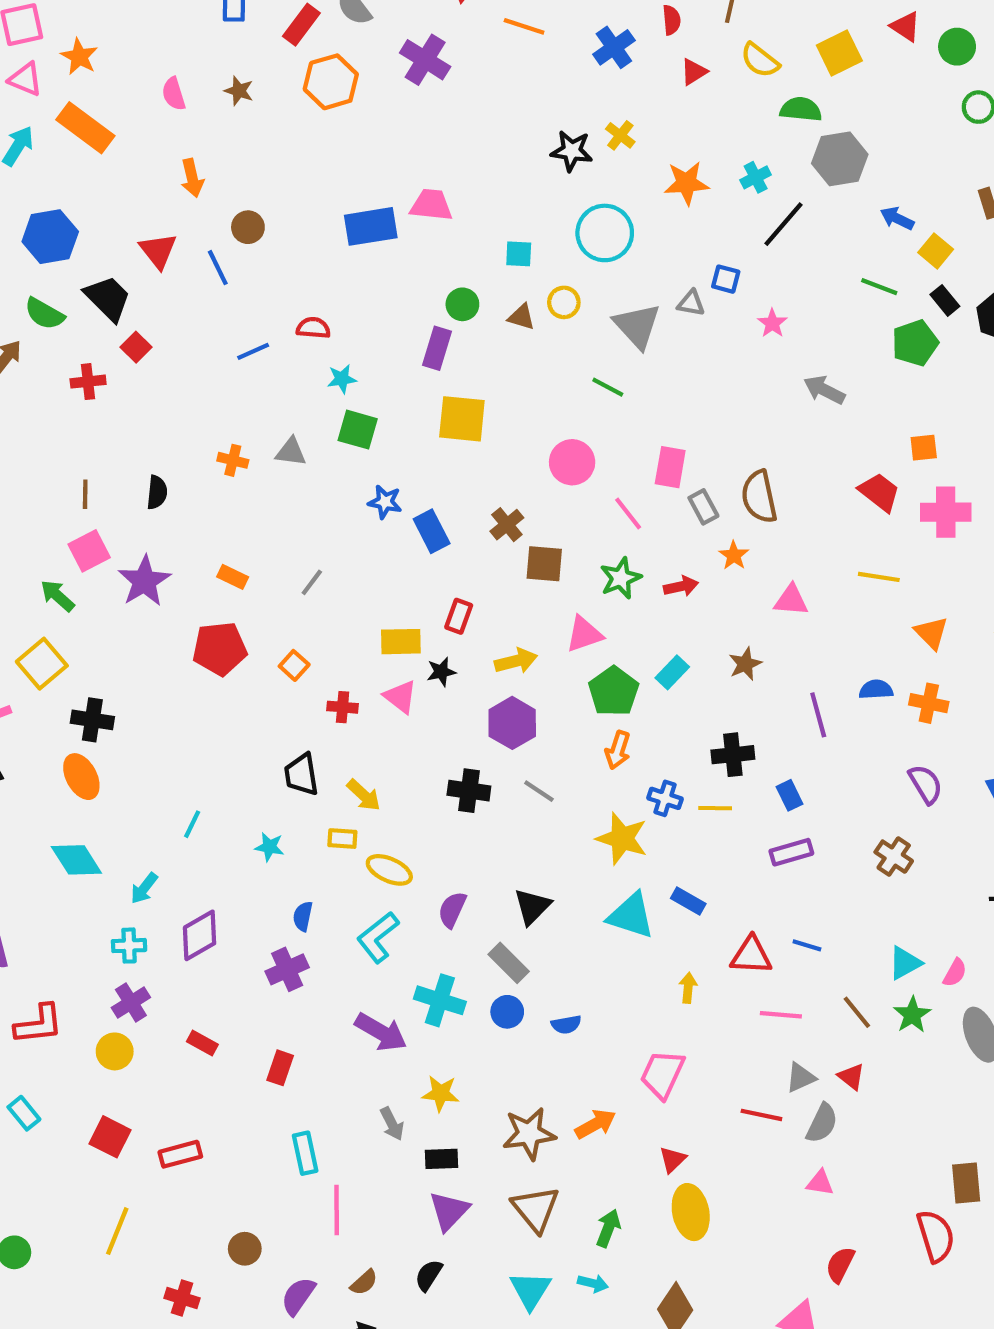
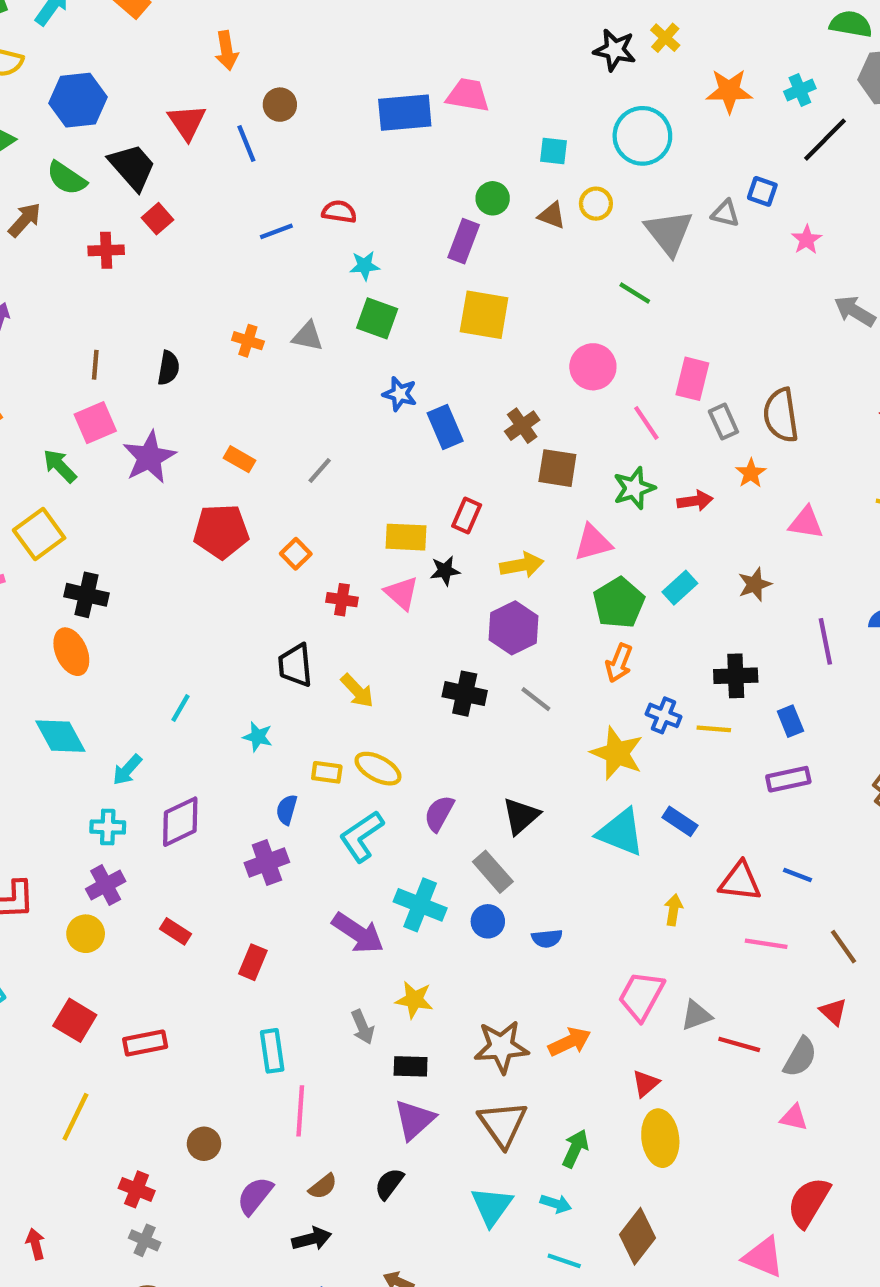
yellow rectangle: (342, 839) -> (327, 772), moved
gray triangle: (801, 1078) -> (696, 1015), moved
red semicircle: (840, 1265) -> (809, 1202), size x1.4

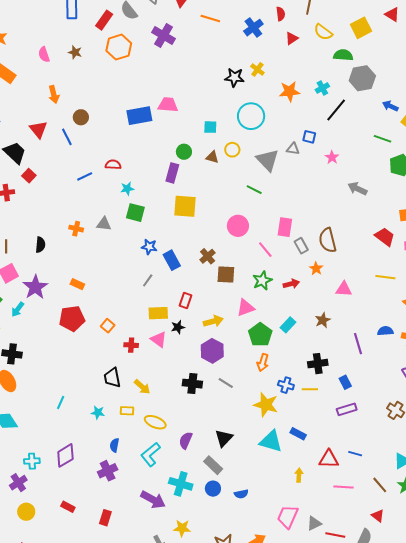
gray line: (320, 470) -> (148, 280), moved
cyan arrow: (127, 770) -> (18, 309), moved
yellow rectangle: (327, 772) -> (127, 411), moved
purple cross: (106, 885) -> (18, 483), moved

